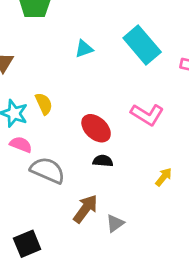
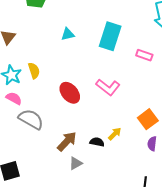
cyan rectangle: (142, 45) -> (110, 36), turned 52
black semicircle: (103, 161) -> (97, 142), moved
brown arrow: (85, 209) -> (67, 141), moved

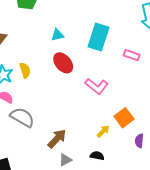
red ellipse: (70, 93) -> (63, 63), moved
orange square: (148, 119) -> (124, 118), moved
black semicircle: (97, 142) -> (97, 156), moved

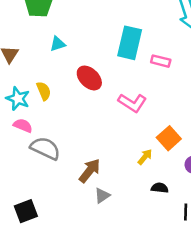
cyan triangle: (58, 35) -> (58, 44), moved
pink rectangle: (132, 55) -> (161, 61), moved
black semicircle: (97, 156) -> (160, 188), moved

